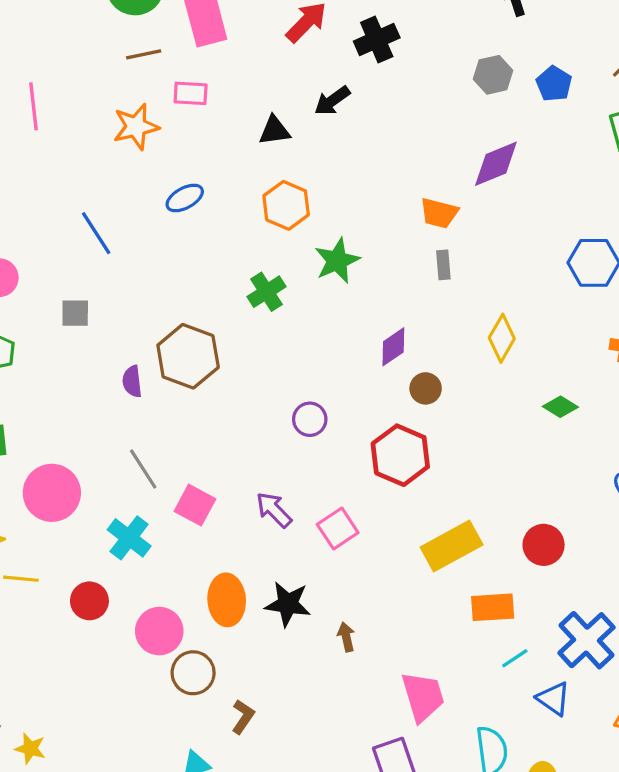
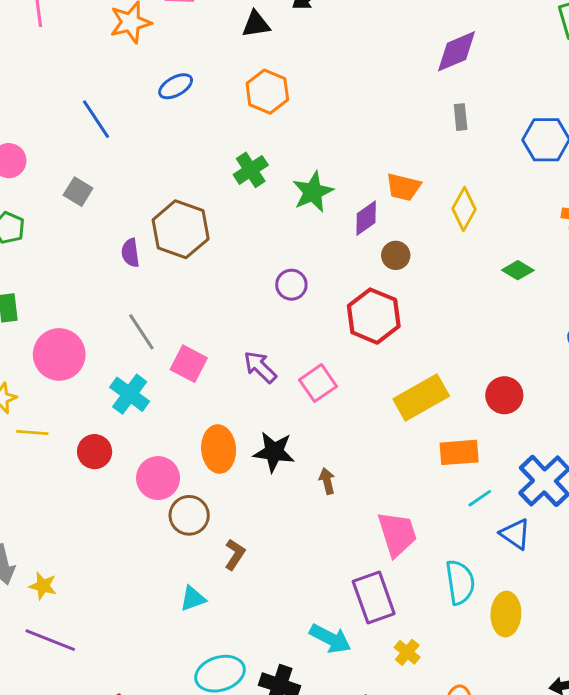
orange trapezoid: (439, 213) -> (403, 187), moved
green star: (337, 261) -> (313, 192), moved
gray rectangle: (443, 265) -> (461, 117), moved
gray square: (75, 313) -> (78, 192), turned 32

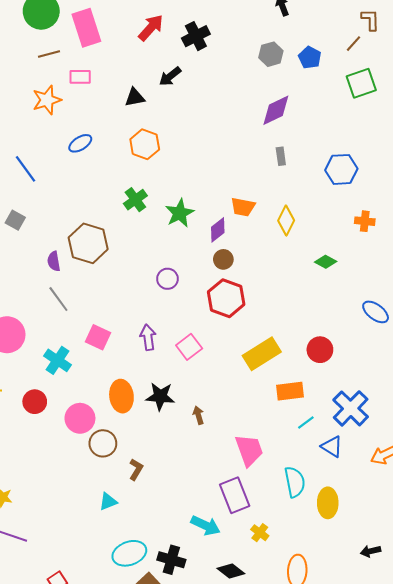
brown circle: (396, 255) -> (223, 259), moved
gray line: (141, 332) -> (58, 299), moved
purple arrow: (260, 367) -> (148, 337), turned 40

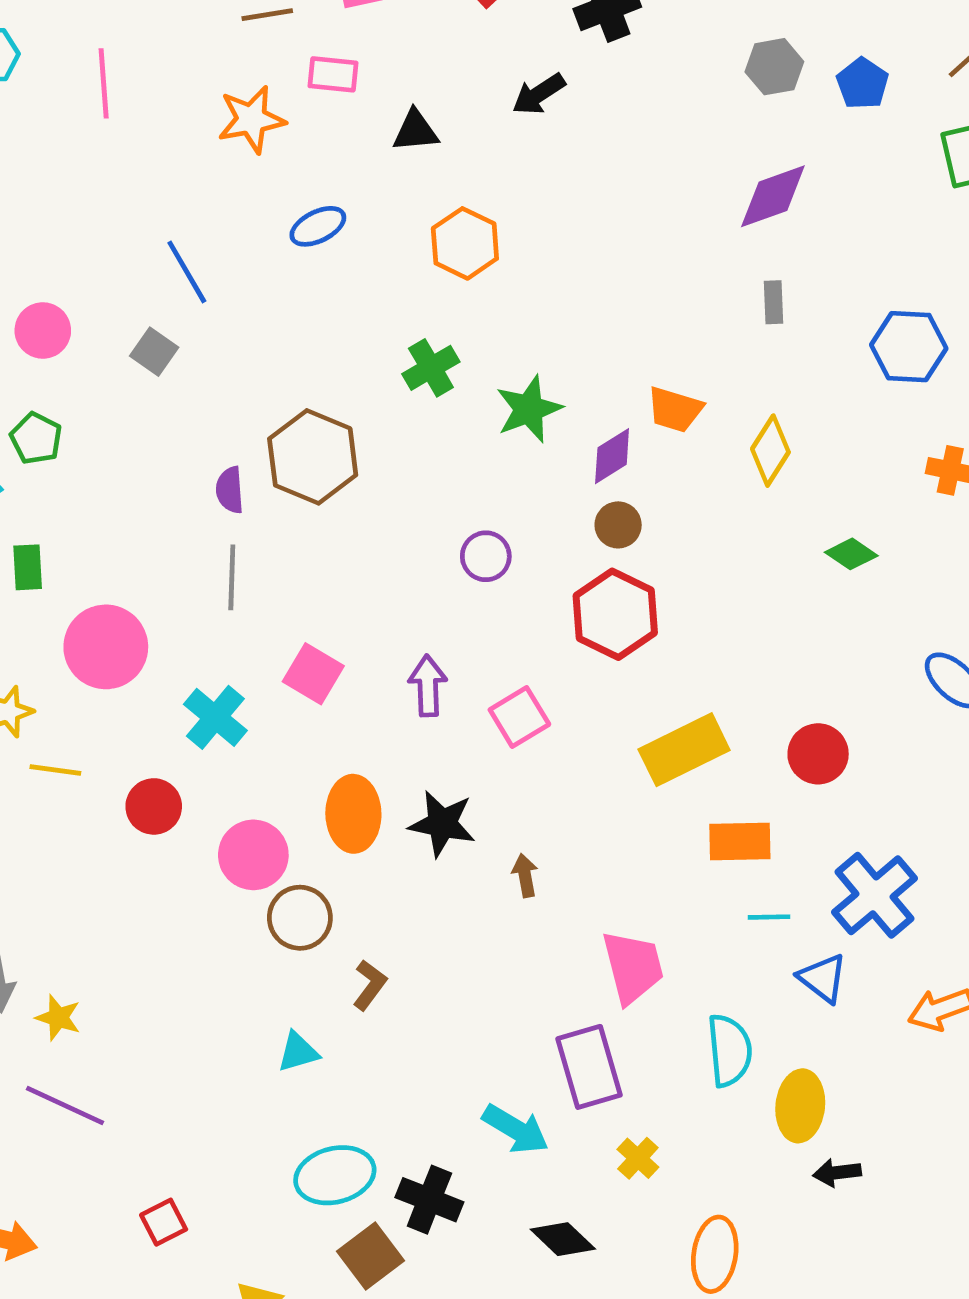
black triangle: (135, 97) -> (415, 131), moved
gray square: (15, 220) -> (154, 352), moved
gray line: (58, 299) -> (232, 577), turned 32
cyan line: (306, 422) -> (769, 917), turned 30
black arrow: (370, 551) -> (837, 1173), moved

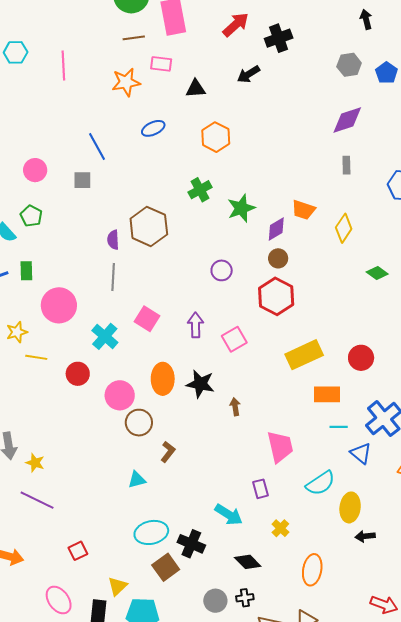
gray square: (154, 352) -> (82, 180), turned -36
cyan semicircle: (729, 1050) -> (320, 483), turned 60
purple rectangle: (589, 1067) -> (261, 489), size x0.6

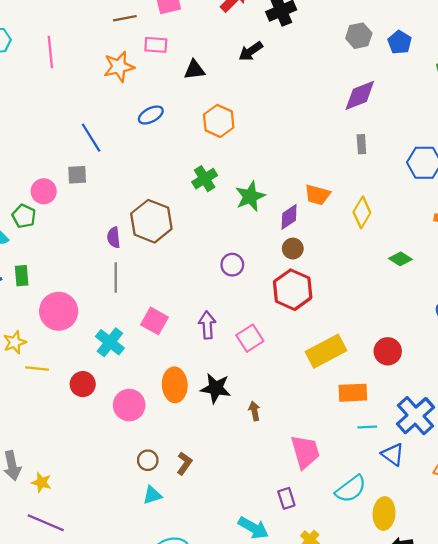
pink circle: (35, 170) -> (44, 191), moved
brown circle: (139, 423) -> (148, 460), moved, size x0.7

